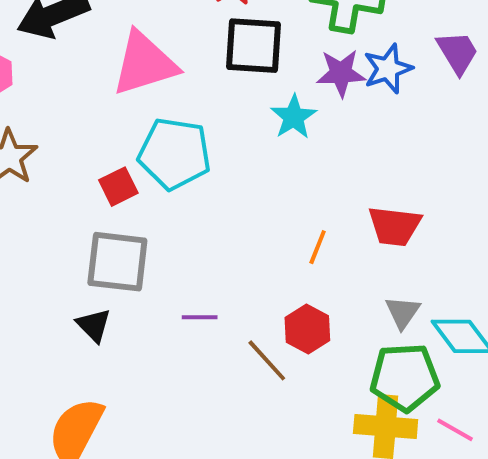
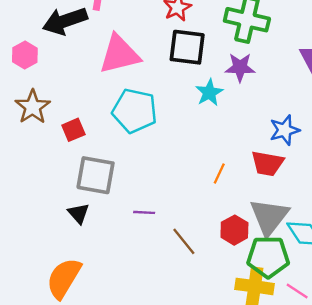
blue star: (388, 69) -> (285, 130), moved
red square: (118, 187) -> (73, 130), moved
gray triangle: (403, 312) -> (269, 217), size x1.8
red hexagon: (307, 329) -> (234, 230), moved

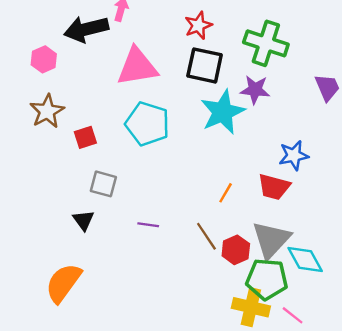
cyan star: (209, 93) -> (223, 112), size x1.6
gray square: (96, 175) -> (103, 184), size x0.7
brown line: (184, 241) -> (206, 236), moved

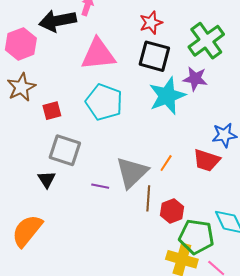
green cross: (266, 43) -> (206, 41), turned 33
pink hexagon: (44, 59) -> (21, 44), size x1.4
gray square: (103, 184) -> (65, 150), size x1.4
brown line: (206, 236) -> (148, 198), turned 35
gray triangle: (271, 240) -> (132, 172), moved

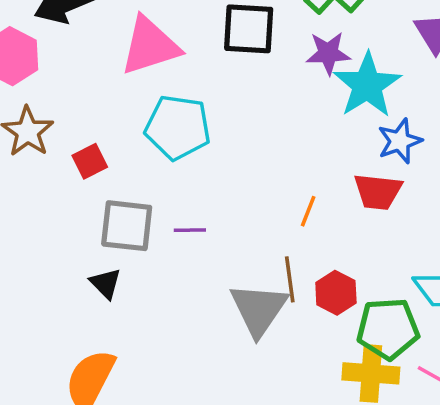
cyan star: (167, 96) -> (367, 85), moved
gray triangle: (132, 172) -> (259, 309), moved
purple line: (100, 186) -> (190, 230), moved

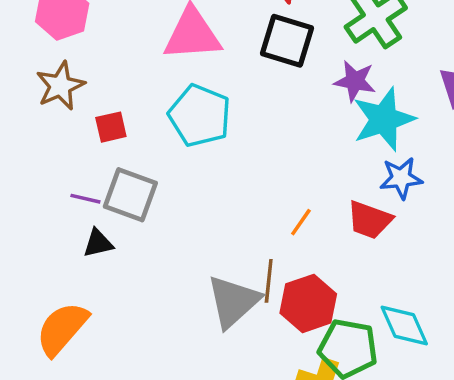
purple line: (190, 230) -> (85, 199), moved
black triangle: (106, 283) -> (98, 243), turned 48
red hexagon: (336, 293) -> (308, 303), size x1.4

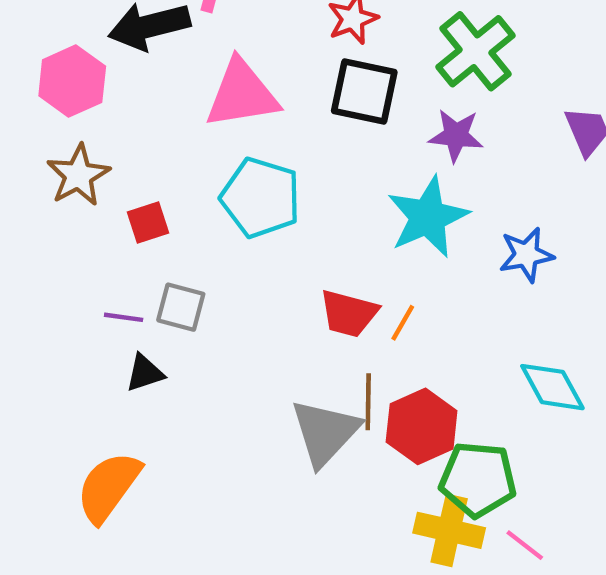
cyan star: (384, 119) -> (428, 217), moved
gray square: (130, 195) -> (181, 307), size x0.7
red trapezoid: (370, 220) -> (349, 313), moved
cyan diamond: (404, 326) -> (552, 387), moved

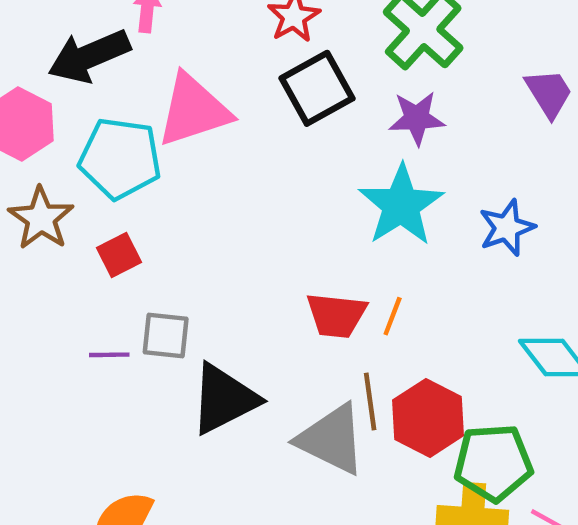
black square: (364, 91) -> (317, 88), turned -32
cyan pentagon: (261, 198) -> (120, 158), moved
black triangle: (145, 373) -> (224, 399), moved, size x1.8
gray triangle: (325, 432) -> (331, 439), turned -38

